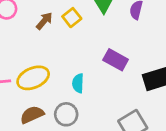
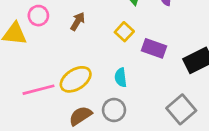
yellow square: (72, 18) -> (124, 32), moved

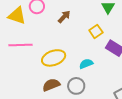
cyan semicircle: (121, 78) -> (86, 64), turned 64
pink line: (39, 90) -> (21, 45), moved

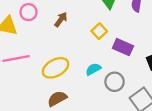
gray circle: (76, 86) -> (115, 82), moved

